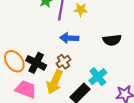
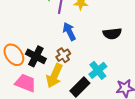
blue arrow: (69, 38) -> (69, 32), turned 60

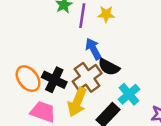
black semicircle: (112, 34) -> (109, 67), moved, turned 36
brown cross: (63, 55) -> (87, 77), size x1.6

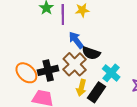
black cross: (54, 80) -> (48, 70), turned -30
yellow arrow: (77, 102) -> (81, 88), moved, size x0.7

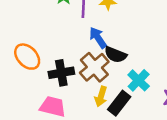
orange ellipse: (26, 73) -> (27, 57), moved

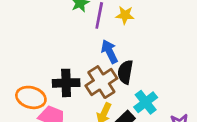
black semicircle: (115, 55) -> (125, 72), turned 70
orange ellipse: (27, 57) -> (31, 97), moved, turned -40

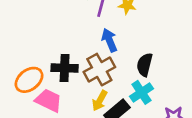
black semicircle: (125, 72) -> (145, 65), moved
orange ellipse: (31, 97) -> (29, 80), turned -56

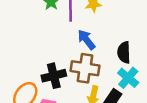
brown cross: (99, 70) -> (85, 68), turned -36

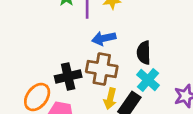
blue arrow: (86, 40) -> (104, 38), turned -65

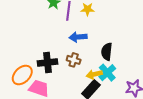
brown cross: (102, 69) -> (74, 60), size x0.6
yellow arrow: (110, 99) -> (94, 74), moved, turned 56

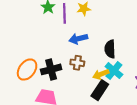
orange ellipse: (22, 75) -> (27, 70), moved

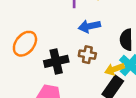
orange ellipse: (27, 70) -> (25, 44), moved

